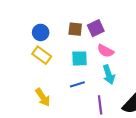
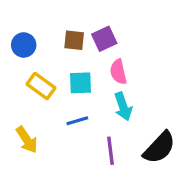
pink semicircle: (105, 51) -> (118, 72), turned 49
yellow rectangle: (42, 55) -> (41, 86), moved

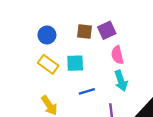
cyan square: (80, 83) -> (75, 63), moved
yellow rectangle: (41, 86) -> (48, 64), moved

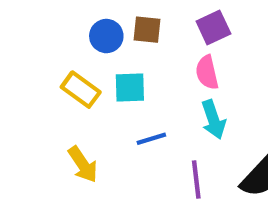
purple square: (107, 30) -> (213, 27), moved
blue circle: (47, 35) -> (106, 36), moved

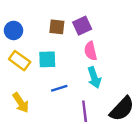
purple square: (213, 27) -> (82, 26), moved
blue circle: (106, 36) -> (13, 30), moved

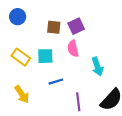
blue circle: (13, 30) -> (18, 17), moved
pink semicircle: (91, 51) -> (73, 49), moved
cyan arrow: (94, 77) -> (97, 67), moved

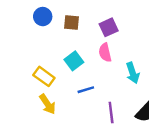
brown square: (54, 27) -> (71, 23), moved
cyan square: (45, 56) -> (74, 61), turned -35
yellow rectangle: (21, 57) -> (44, 76), moved

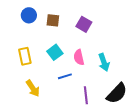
purple square: (109, 27) -> (84, 24), turned -35
pink semicircle: (105, 52) -> (79, 57), moved
yellow rectangle: (44, 76) -> (25, 56), moved, turned 42

